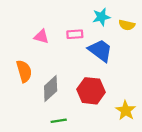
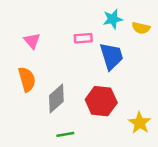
pink triangle: (41, 37) -> (32, 41), moved, turned 35
blue trapezoid: (100, 50) -> (111, 56), turned 36

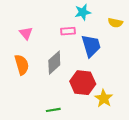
cyan star: (113, 19) -> (83, 12), moved
gray diamond: (56, 98) -> (54, 63), moved
yellow star: (140, 123) -> (104, 98), moved

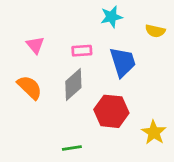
pink rectangle: (68, 31) -> (82, 51), moved
orange semicircle: (22, 65) -> (30, 87), turned -30
yellow star: (104, 98) -> (154, 132), moved

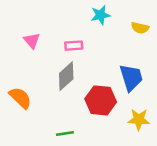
blue trapezoid: (123, 62) -> (131, 77), moved
orange semicircle: (30, 87) -> (20, 98), moved
yellow star: (154, 132) -> (139, 119), turned -30

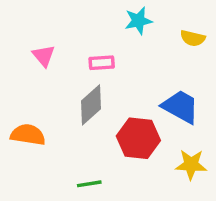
blue trapezoid: (131, 77) -> (181, 107), turned -44
orange semicircle: (20, 98) -> (28, 135), turned -35

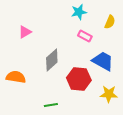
yellow semicircle: (193, 38) -> (110, 22), turned -80
pink triangle: (44, 56) -> (25, 32), turned 40
pink rectangle: (102, 63) -> (85, 36), moved, turned 32

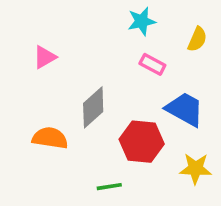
orange semicircle: (16, 77) -> (50, 138), moved
green line: (51, 105) -> (109, 187), moved

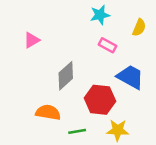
orange semicircle: (50, 138) -> (48, 112), moved
yellow star: (196, 169) -> (118, 130), moved

